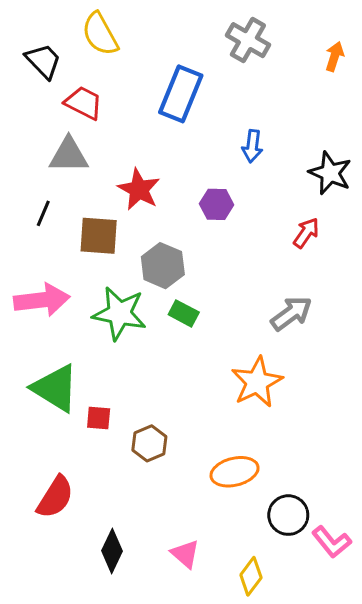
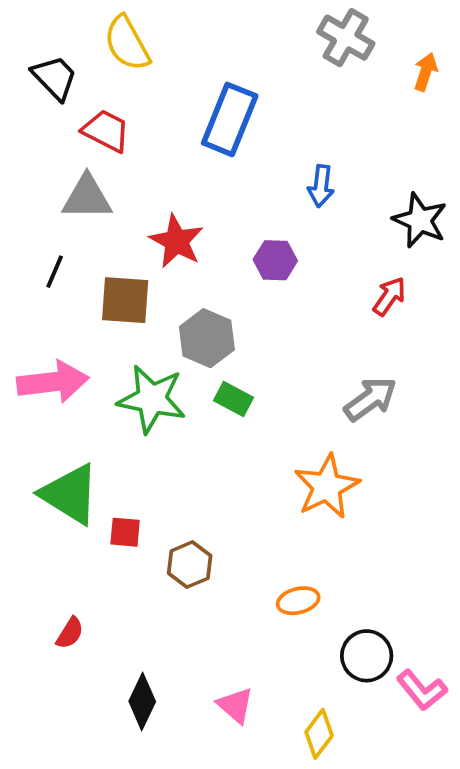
gray cross: (248, 40) -> (346, 38), moved
orange ellipse: (235, 472) -> (298, 601), size x0.7
red semicircle: (55, 497) -> (70, 633), size x0.6

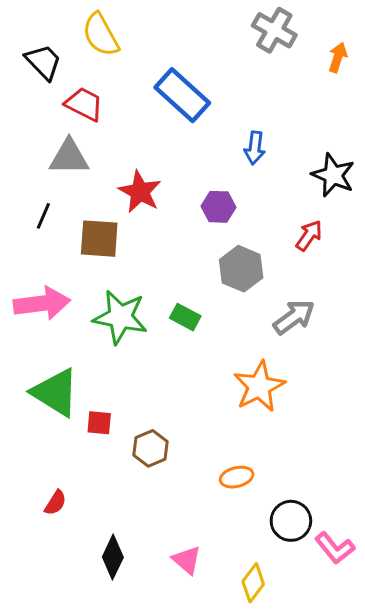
blue rectangle: (230, 119) -> (182, 95), turned -70
gray hexagon: (207, 338) -> (241, 269), moved

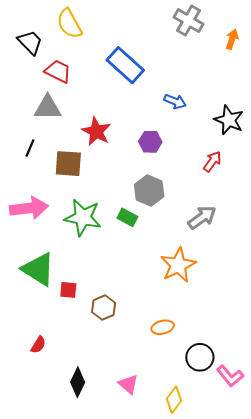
blue arrow: (255, 148) -> (175, 101), turned -75
gray hexagon: (241, 269) -> (149, 190), moved

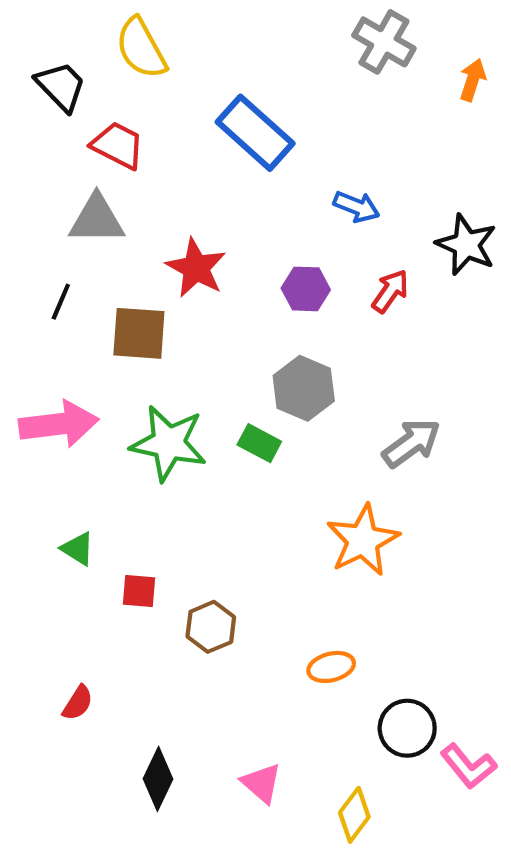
red arrow: (212, 161) -> (390, 291), moved
green triangle: (38, 269) -> (78, 549), size x0.5

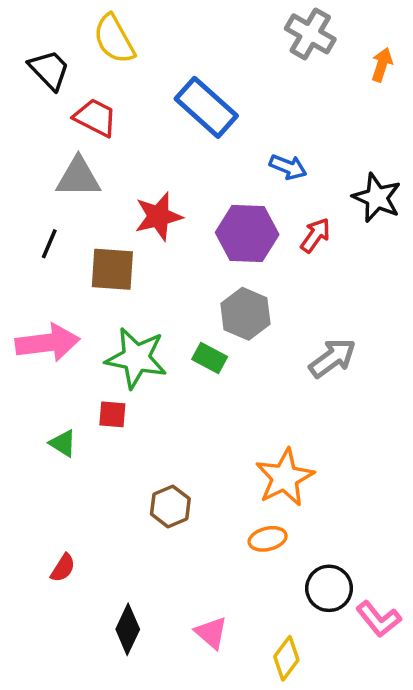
red star: (196, 268) -> (158, 216), turned 30
purple hexagon: (306, 289) -> (247, 234), size x1.6
orange star: (363, 540) -> (285, 477), moved
red square: (139, 591) -> (112, 414), moved

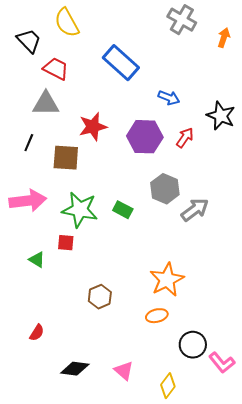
gray hexagon: (245, 314) -> (165, 189), moved
black diamond: (128, 629) -> (75, 369), turned 72

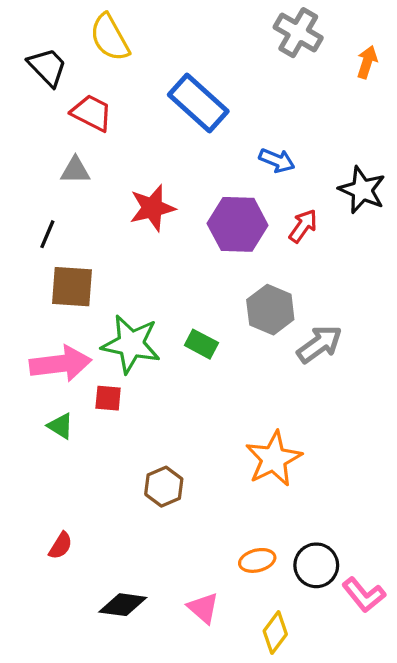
gray triangle: (46, 104) -> (75, 170), size x0.7
brown square: (66, 158) -> (72, 287), moved
pink arrow: (28, 201) -> (61, 364), moved
orange ellipse: (157, 316) -> (257, 560), moved

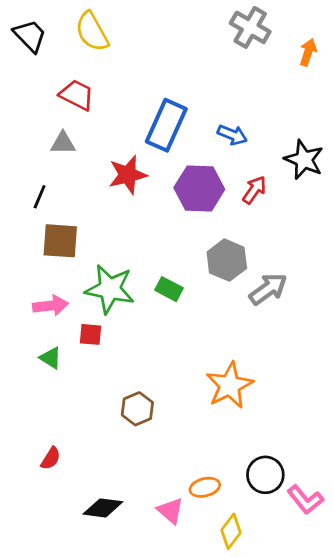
black trapezoid: (47, 67) -> (30, 36), moved
blue rectangle: (198, 103) -> (166, 125), moved, turned 72
pink arrow: (61, 364) -> (51, 306), size x0.7
orange ellipse: (257, 560) -> (205, 487), moved

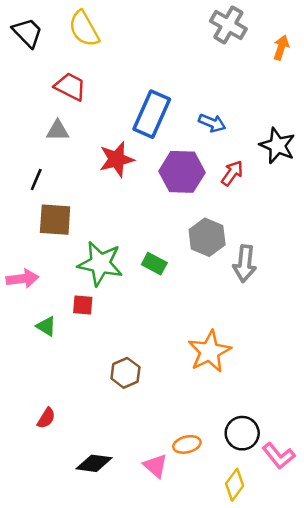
gray arrow: (268, 289) -> (245, 264), turned 132
pink arrow: (51, 306) -> (22, 279), moved
yellow diamond: (231, 531) -> (235, 485), moved

